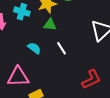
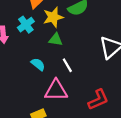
cyan cross: (22, 12) -> (26, 25), turned 35
pink triangle: (18, 77) -> (56, 90), moved

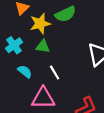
cyan cross: (26, 25) -> (14, 45), moved

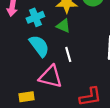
cyan semicircle: (25, 72) -> (39, 46), size x1.5

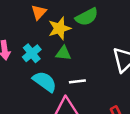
white line: (68, 54) -> (77, 81), turned -64

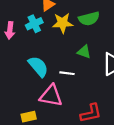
cyan cross: (32, 53) -> (34, 24), moved
green triangle: (63, 53) -> (84, 52), moved

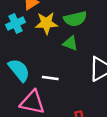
green triangle: (84, 52) -> (70, 43), moved

